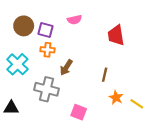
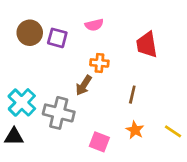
orange cross: (48, 50) -> (99, 63), moved
cyan cross: (17, 64) -> (22, 102), moved
orange star: (116, 98) -> (135, 130), moved

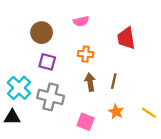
brown circle: (30, 33) -> (42, 33), moved
purple square: (57, 38) -> (47, 62), moved
brown arrow: (84, 85) -> (90, 82), moved, turned 138

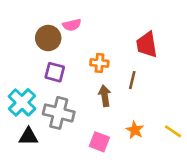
pink semicircle: (81, 21) -> (72, 25), moved
brown line: (114, 81) -> (132, 80), moved
black triangle: (12, 117) -> (28, 137), moved

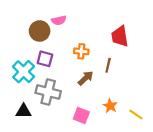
brown arrow: (105, 96) -> (86, 78), turned 56
cyan cross: (22, 102) -> (24, 72), moved
yellow line: (173, 131) -> (136, 114), moved

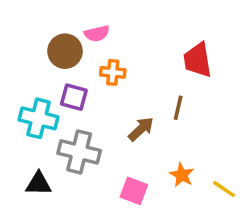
orange cross: (81, 51) -> (113, 72), moved
cyan cross: (24, 72) -> (38, 118), turned -30

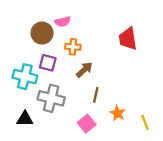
brown line: (178, 108) -> (96, 95), moved
brown arrow: (141, 129) -> (84, 70), moved
yellow line: (224, 189) -> (145, 122), turned 35
pink square: (134, 191) -> (87, 124), turned 30

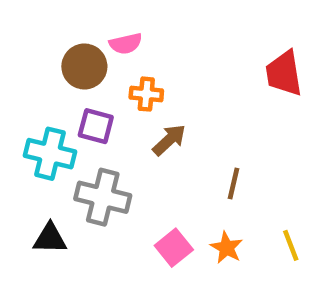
red trapezoid: (128, 39) -> (284, 73), moved
brown line: (96, 95) -> (233, 183), moved
orange star: (118, 113) -> (227, 248), moved

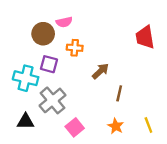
brown arrow: (169, 140) -> (100, 71), moved
gray cross: (103, 197) -> (52, 100), turned 36
pink square: (174, 248) -> (75, 127), moved

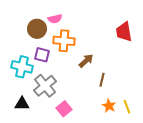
orange cross: (75, 48) -> (64, 41), size x1.5
orange star: (116, 126) -> (109, 106), moved

